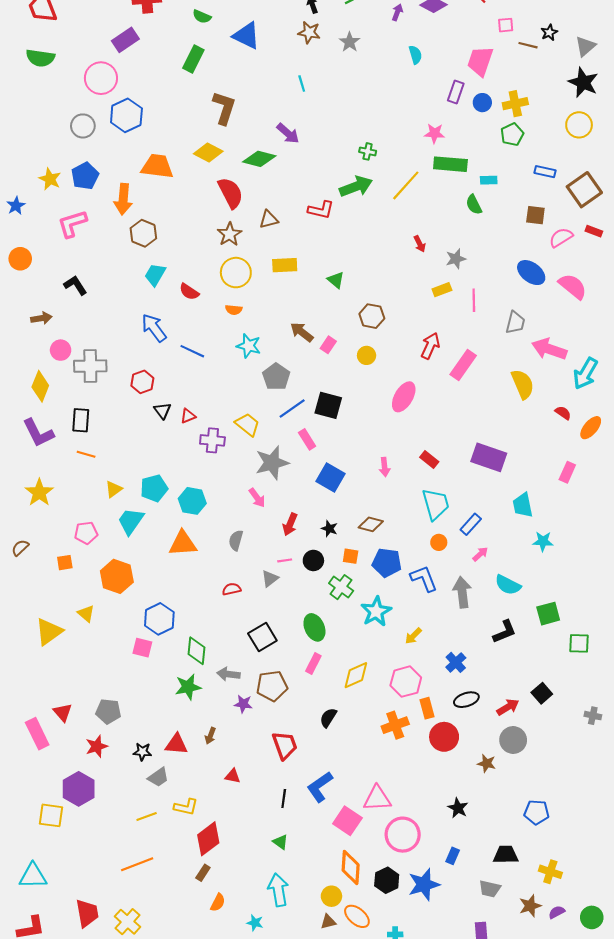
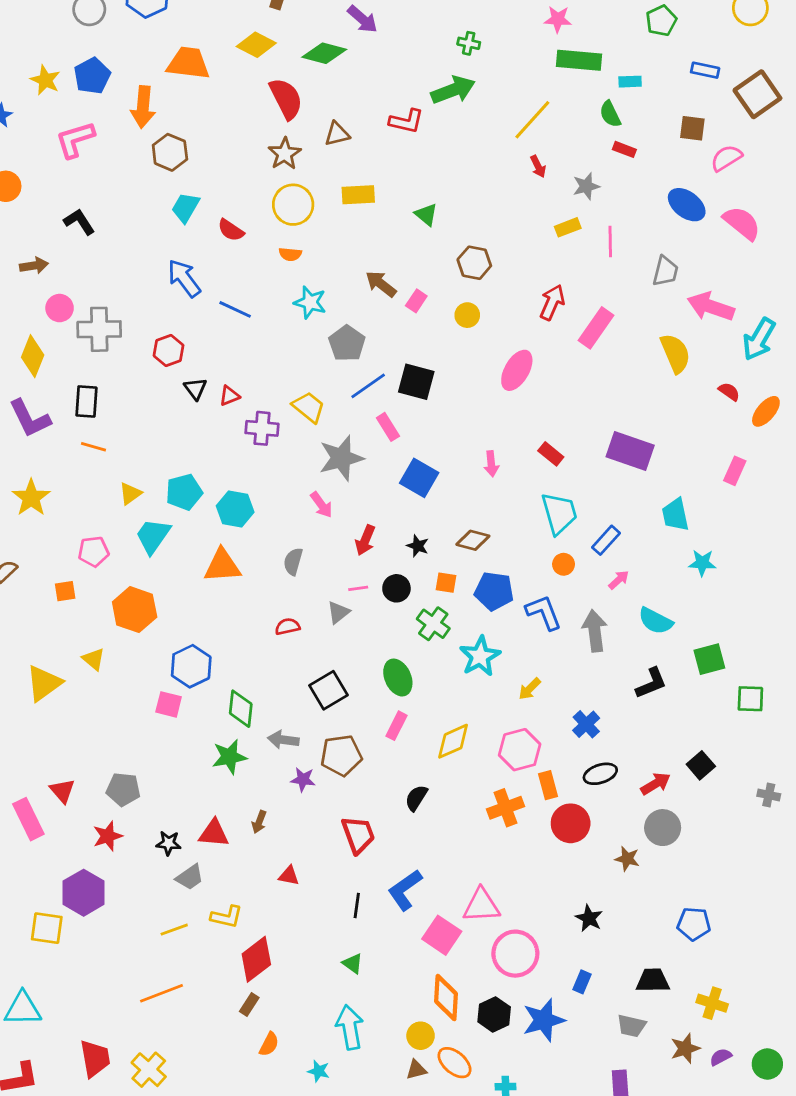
yellow line: (406, 185) -> (532, 120), moved
red rectangle: (594, 231) -> (624, 149), moved

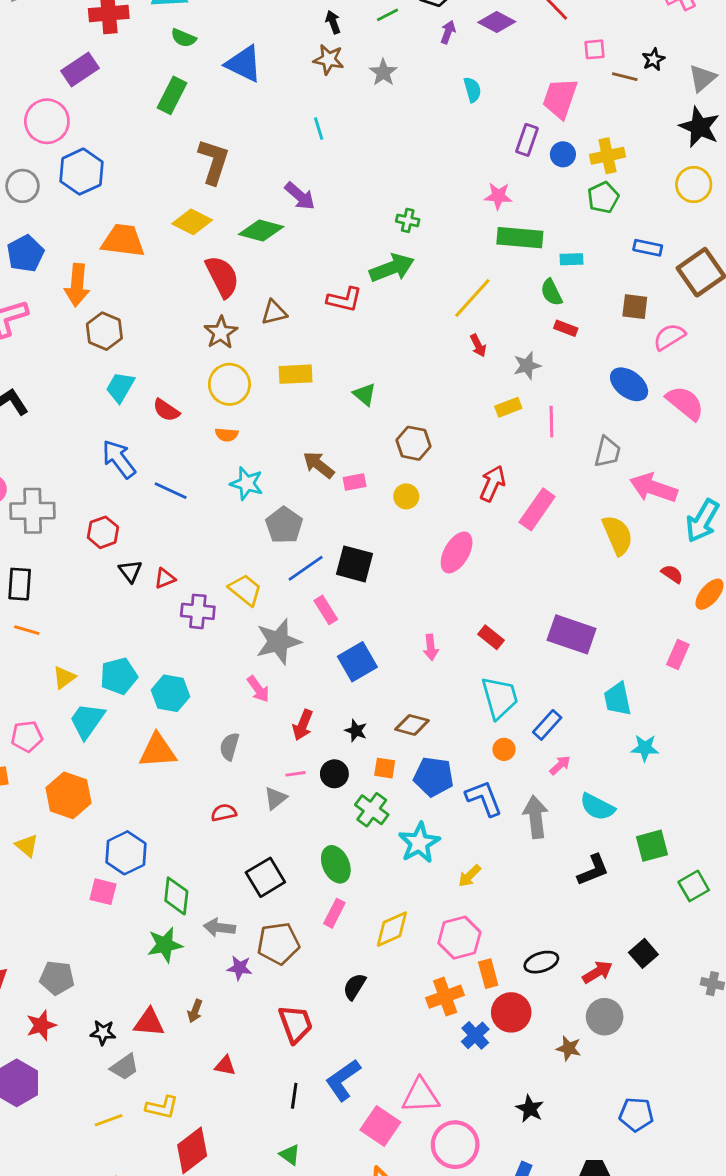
pink rectangle: (416, 301) -> (355, 482), turned 45
blue square: (419, 478) -> (357, 662), turned 30
green square: (750, 699) -> (694, 886), turned -32
blue cross: (586, 724) -> (475, 1035), moved

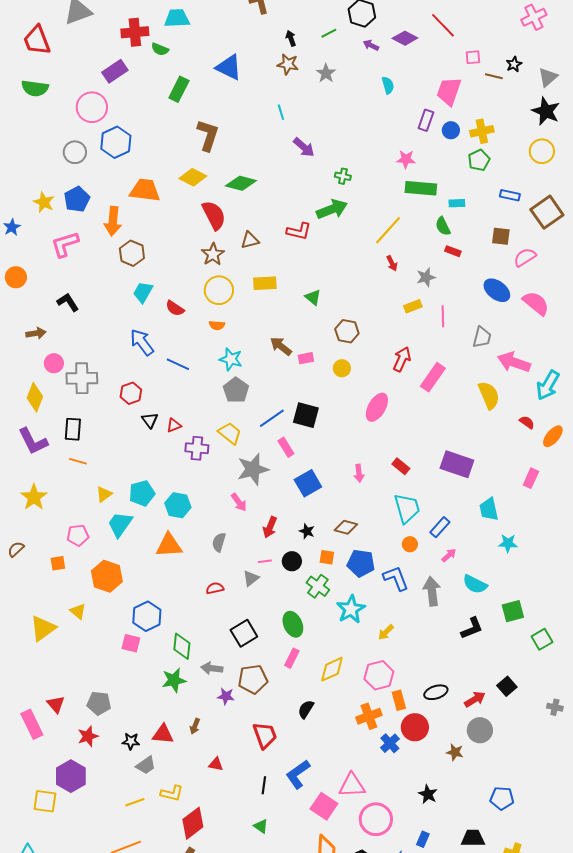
purple arrow: (448, 32) -> (371, 45), turned -84
green semicircle: (183, 38) -> (160, 49), moved
purple arrow: (300, 196) -> (304, 147), moved
gray pentagon: (284, 525) -> (236, 390), moved

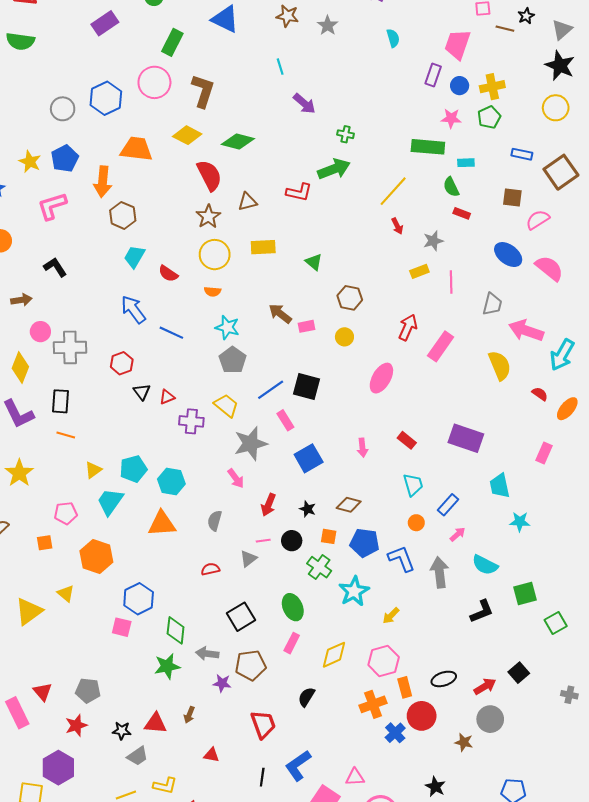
pink circle: (92, 107) -> (154, 82), moved
pink star: (406, 159) -> (451, 118), moved
cyan trapezoid: (407, 508) -> (413, 485), size x0.7
pink triangle: (352, 785) -> (355, 777), size x0.7

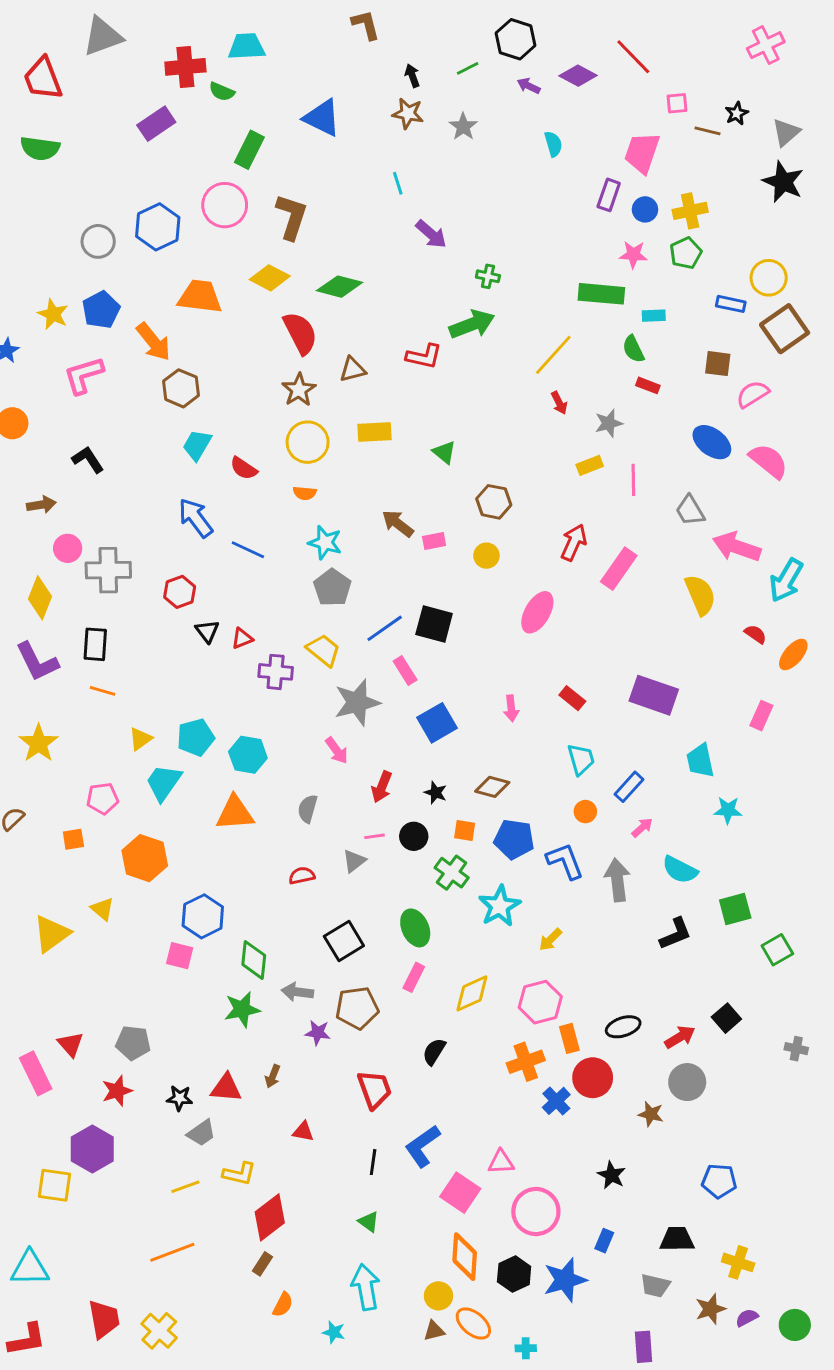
yellow circle: (556, 108) -> (769, 278), moved
orange arrow: (103, 182) -> (153, 342), turned -44
gray trapezoid: (492, 304) -> (690, 511), turned 135

